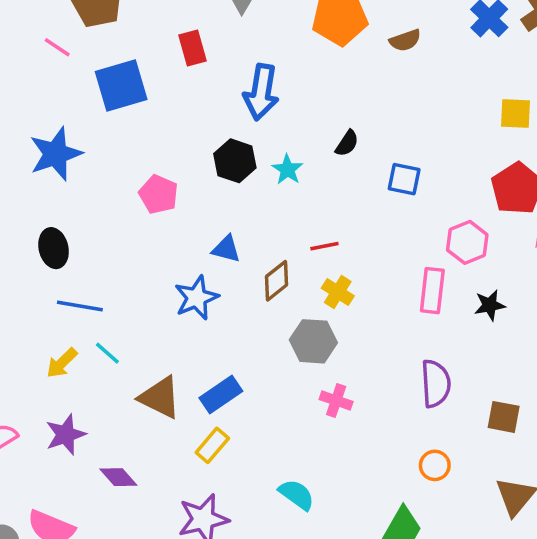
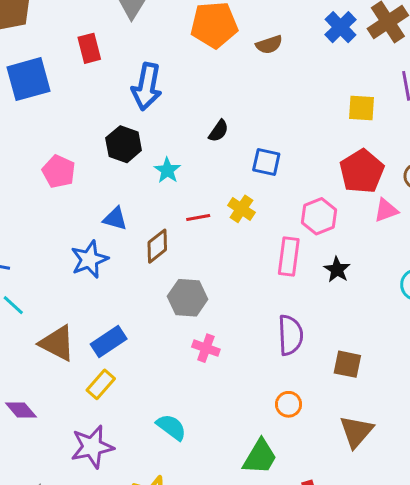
cyan star: (287, 170) -> (167, 170), moved
yellow cross: (338, 292) -> (241, 209), moved
black star: (490, 305) -> (337, 270), turned -30

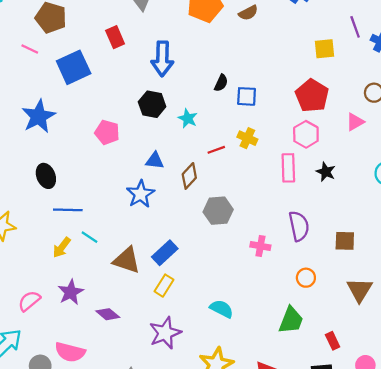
blue square: (266, 162) -> (247, 96), moved
red pentagon: (362, 171) -> (312, 96), moved
pink cross: (206, 348) -> (260, 246), moved

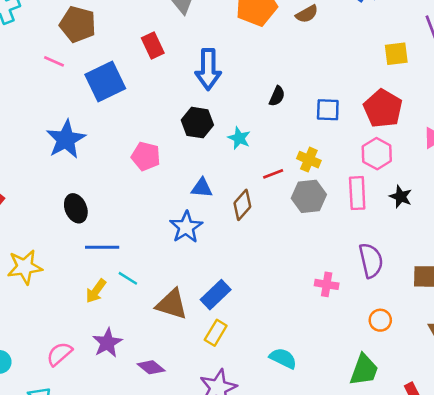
blue square: (247, 96) -> (328, 110), moved
gray hexagon: (218, 211) -> (309, 196), moved

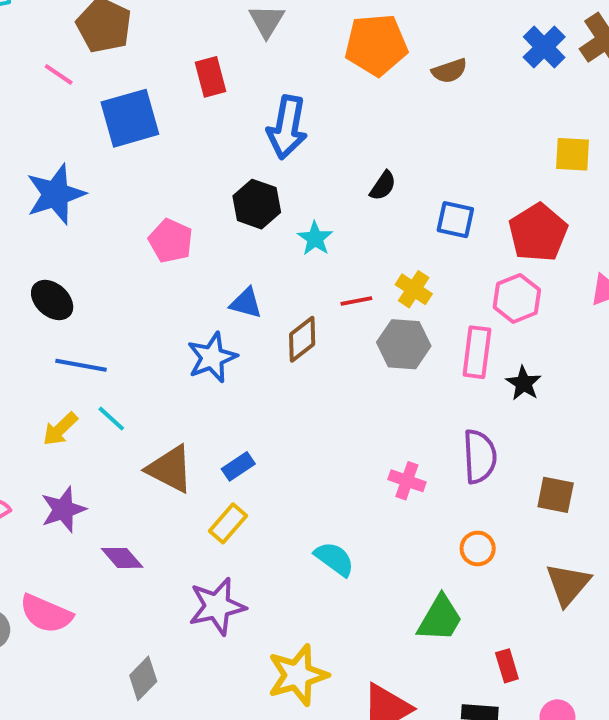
black star: (401, 197) -> (524, 383), moved
black ellipse: (76, 208) -> (52, 300), turned -36
blue rectangle: (216, 295) -> (238, 466), size x0.7
cyan semicircle: (283, 358) -> (334, 559), moved

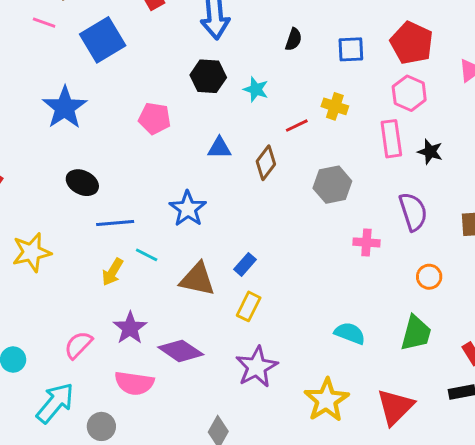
gray hexagon: (404, 344) -> (332, 185), moved
blue star: (212, 357) -> (188, 209), moved
purple diamond: (122, 558) -> (181, 351), size x1.4
cyan semicircle: (334, 559) -> (350, 333), moved
pink semicircle: (46, 614) -> (134, 383), moved

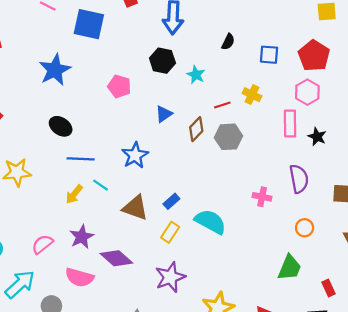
blue square: (103, 40) -> (89, 24), turned 36
blue triangle: (219, 148) -> (164, 114), turned -42
gray hexagon: (332, 185) -> (228, 137), moved
cyan semicircle: (350, 333) -> (210, 222), moved, size x1.4

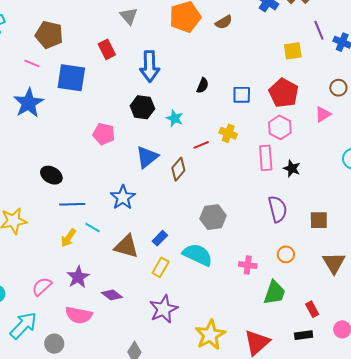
blue star: (55, 70) -> (28, 103), moved
blue triangle: (164, 114) -> (147, 157), size x1.4
gray hexagon: (228, 137) -> (213, 217), moved
pink cross: (262, 197) -> (248, 265), moved
purple diamond: (116, 258) -> (112, 295), size x0.7

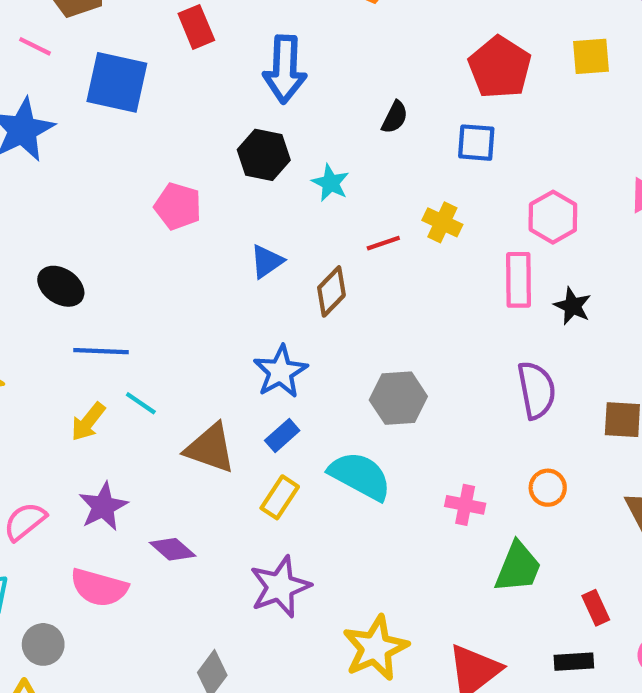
red pentagon: (284, 93) -> (500, 67), moved
blue triangle: (147, 157) -> (267, 261), size x0.7
blue star: (123, 197) -> (280, 372), moved

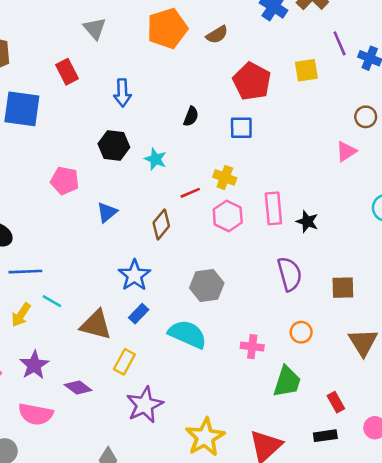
blue arrow: (285, 69) -> (122, 93), size x0.7
pink hexagon: (553, 217) -> (228, 216), moved
blue triangle: (267, 261) -> (107, 212), moved
yellow rectangle: (280, 497) -> (124, 362), moved

